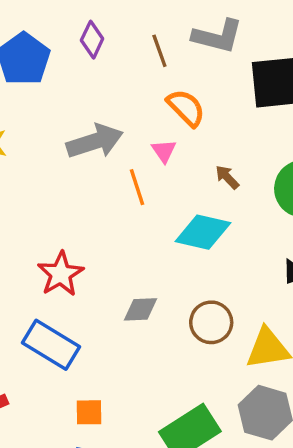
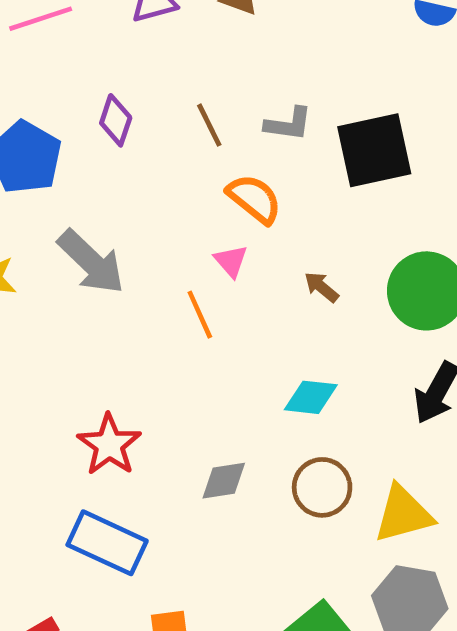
gray L-shape: (218, 36) -> (288, 124), moved, size x0.7
gray arrow: (95, 141) -> (91, 262), moved, turned 68
cyan diamond: (203, 232) -> (311, 397), moved, size x0.7

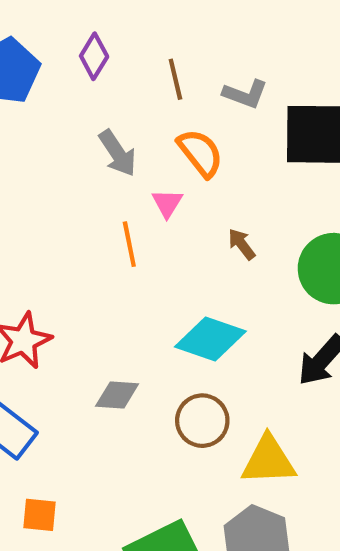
gray arrow: (91, 262) -> (118, 153), moved, size x0.7
cyan diamond: (311, 397) -> (210, 339), size x1.4

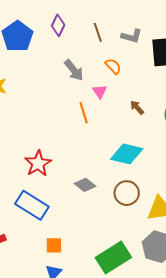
orange semicircle: (200, 153) -> (113, 66), size x0.7
gray diamond: (117, 395) -> (85, 185), turned 40

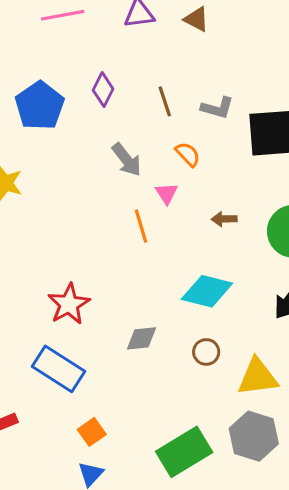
brown arrow: (137, 107) -> (224, 219), turned -49
gray diamond: (85, 185) -> (142, 338), turned -45
brown circle: (127, 193) -> (206, 352), size x0.7
orange square: (54, 245) -> (92, 432), turned -36

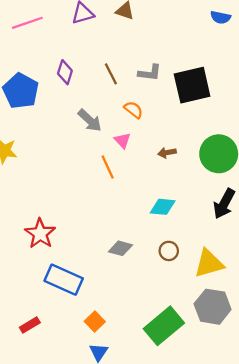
cyan diamond: (207, 291) -> (163, 207), size x0.7
red star: (69, 304) -> (40, 234), moved
gray diamond: (142, 338) -> (120, 248), turned 30

